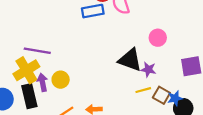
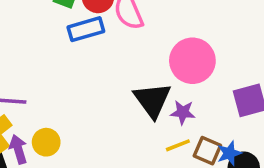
pink circle: (158, 38) -> (192, 61), size x1.6
black triangle: (130, 60) -> (152, 100), turned 40

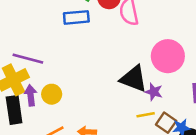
blue rectangle: (86, 29) -> (76, 17), moved
black triangle: (152, 100) -> (134, 79), turned -44

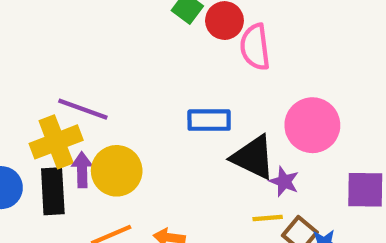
blue rectangle: (76, 17) -> (209, 120), moved
yellow circle: (52, 94) -> (117, 171), size x1.5

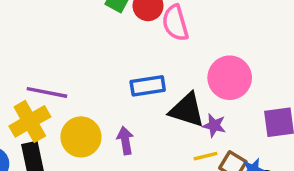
purple arrow: (82, 170) -> (125, 141), moved

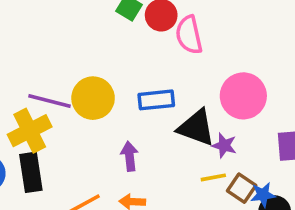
yellow circle: (81, 137) -> (93, 98), moved

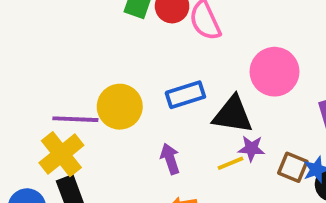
purple star: (224, 145) -> (251, 148), moved
yellow line: (213, 177) -> (230, 163), moved

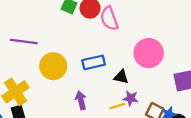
black triangle: (233, 115) -> (121, 77), size x0.6
purple line: (75, 119) -> (24, 41), moved

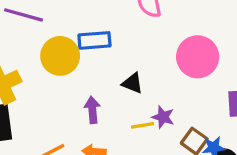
blue rectangle: (94, 62) -> (94, 40), moved
black triangle: (121, 77) -> (133, 83), moved

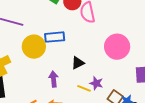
black triangle: (133, 83) -> (78, 63), turned -48
yellow line: (142, 125) -> (84, 88), turned 32

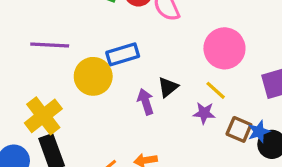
purple arrow: (54, 79) -> (146, 102), moved
yellow line: (84, 88) -> (216, 90), moved, turned 32

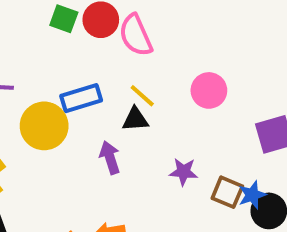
pink circle: (224, 48) -> (209, 90), size x0.7
black triangle: (168, 87) -> (135, 119), moved, turned 35
yellow line: (216, 90) -> (142, 96), moved

